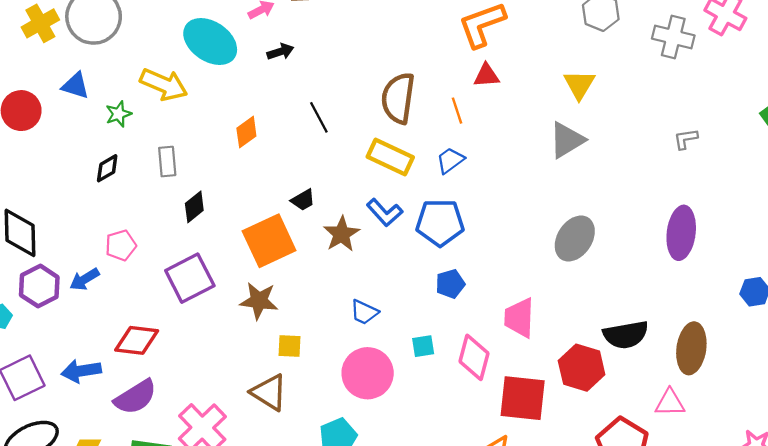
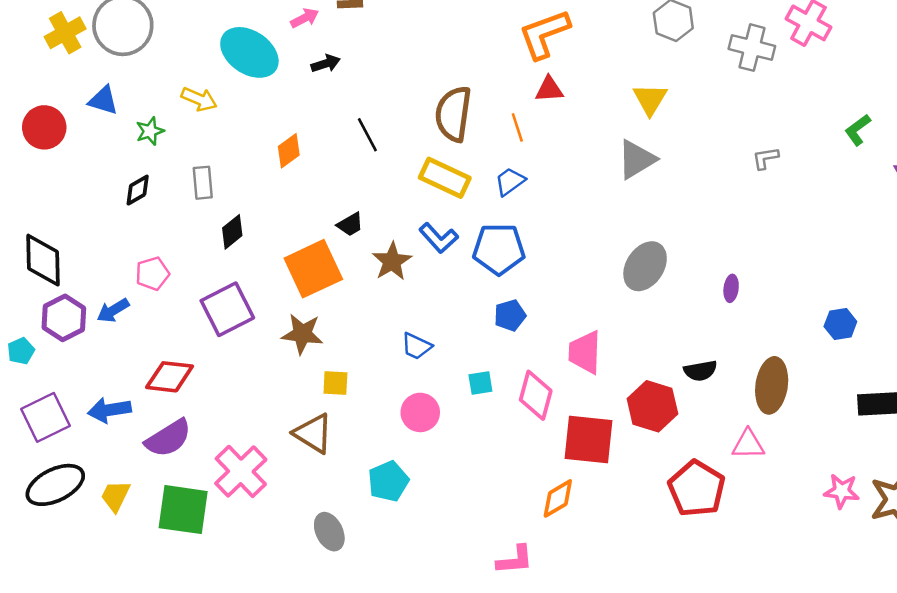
yellow arrow: (164, 85) -> (199, 99), size x0.7
purple ellipse: (681, 233) -> (731, 288), moved, size x0.5
black semicircle: (626, 335) -> (700, 371), size x0.7
pink circle: (368, 373) -> (420, 412), size x0.7

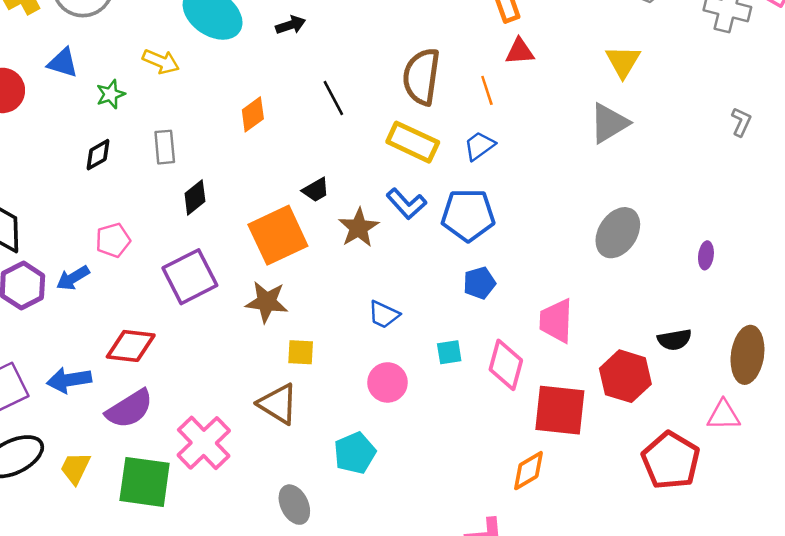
gray L-shape: (765, 158) -> (741, 122), turned 124

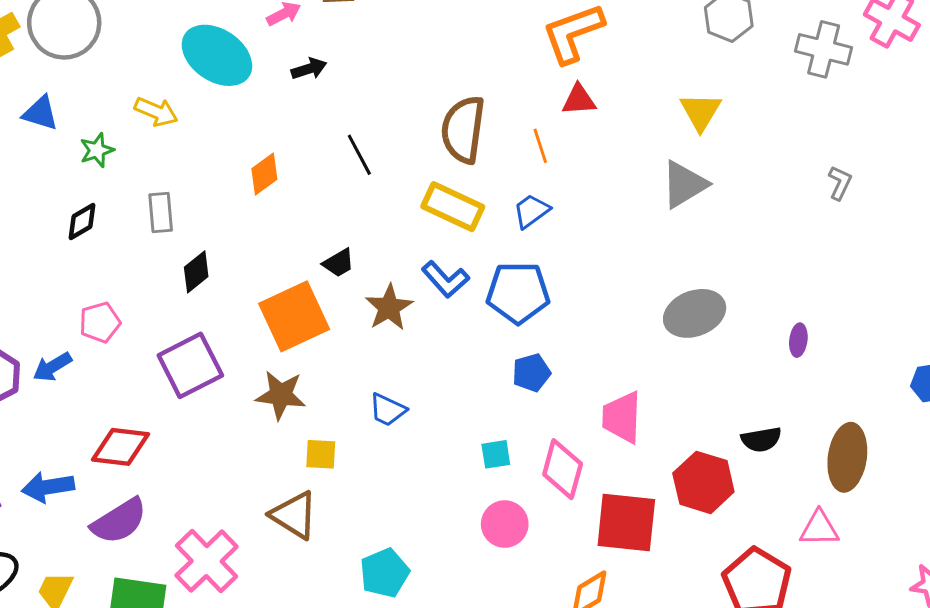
gray ellipse: (618, 233) -> (695, 313), turned 36
blue trapezoid: (384, 314) -> (388, 410), moved
pink circle: (388, 382) -> (505, 524), moved

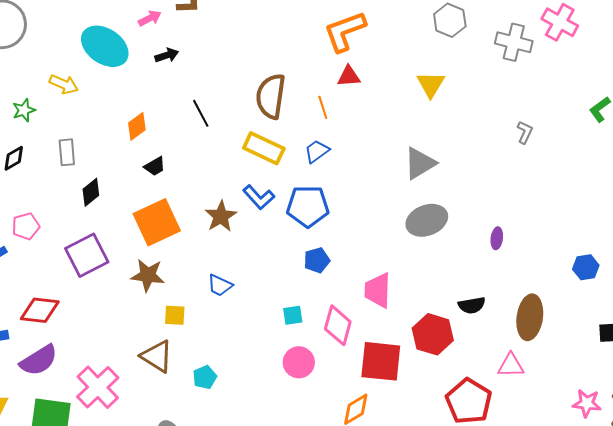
gray triangle: (684, 184) -> (420, 163), moved
black trapezoid: (339, 263) -> (155, 166), moved
cyan pentagon: (385, 573) -> (205, 377), moved, size x0.7

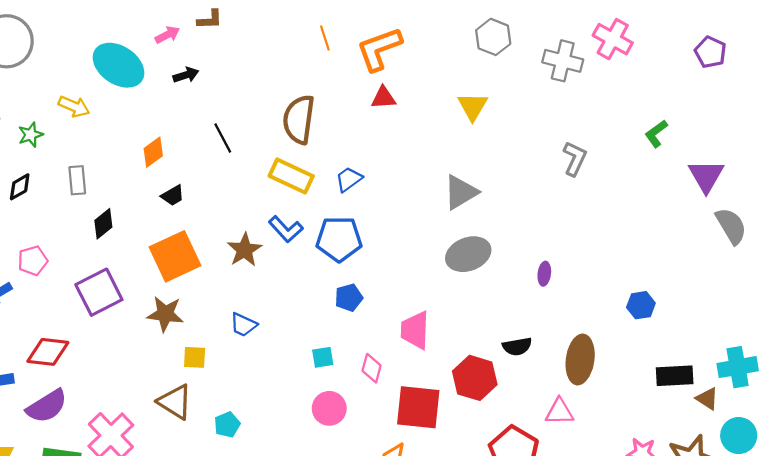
orange line: (323, 107) -> (325, 38), moved
gray L-shape: (525, 132) -> (575, 159), size x1.4
pink diamond: (338, 325) -> (372, 368), size x0.7

